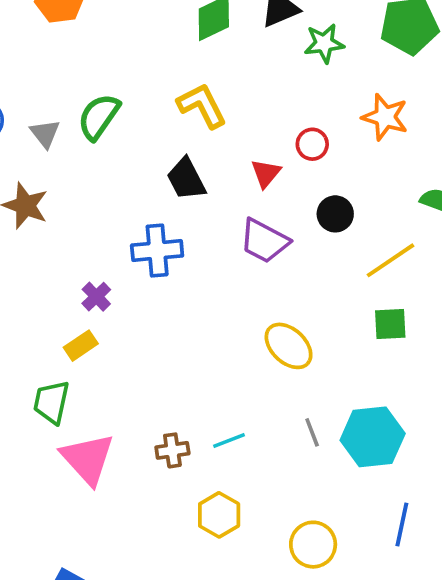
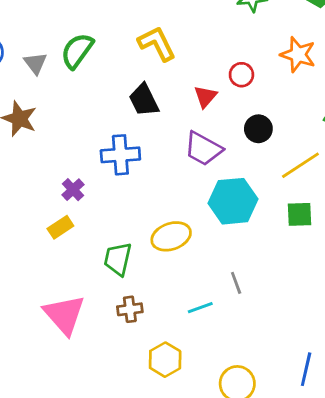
yellow ellipse: (289, 346) -> (171, 236), moved, turned -63
green trapezoid: (51, 402) -> (118, 259), moved
gray line: (312, 432) -> (236, 283), moved
cyan hexagon: (373, 437) -> (233, 201), moved
cyan line: (229, 440) -> (200, 308), moved

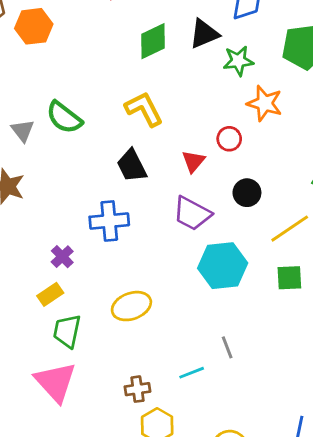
green semicircle: (77, 51) -> (64, 117), turned -87
orange star: (298, 55) -> (265, 103), moved
yellow ellipse: (171, 236) -> (131, 306), moved
green trapezoid: (118, 259) -> (67, 331), moved
brown cross: (130, 309) -> (137, 389), moved

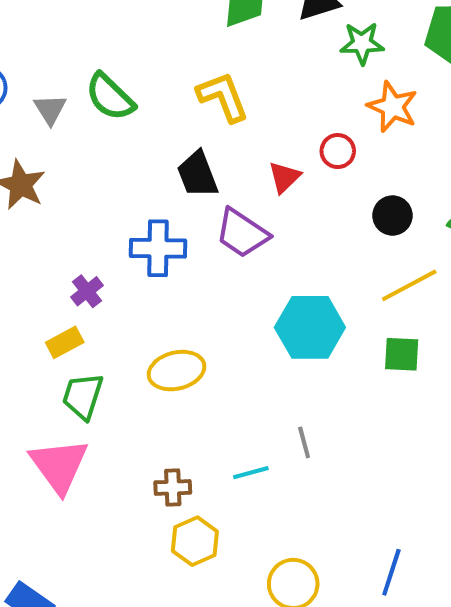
black circle: (247, 193) -> (392, 216), moved
purple trapezoid: (192, 214) -> (242, 233), moved

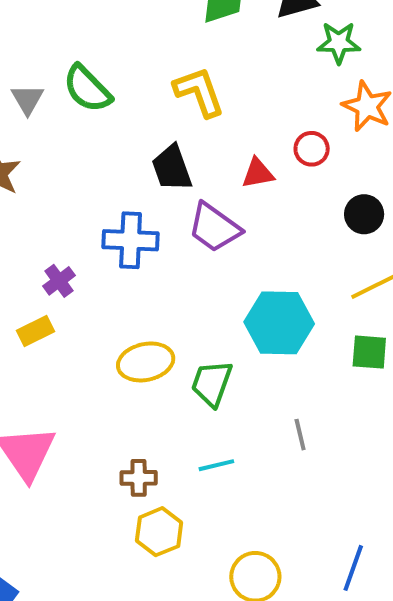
red triangle: (284, 177) -> (258, 173), turned 32
green trapezoid: (83, 396) -> (212, 383), moved
gray line: (304, 442) -> (300, 435), moved

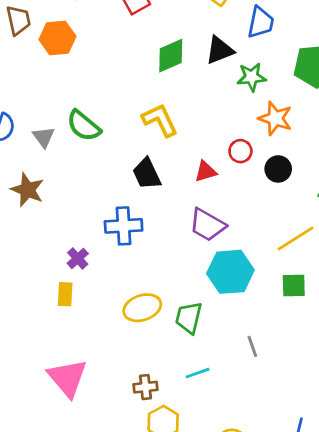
black circle: (364, 214) -> (278, 169), moved
purple trapezoid: (214, 228) -> (207, 225), moved
yellow rectangle: (35, 331) -> (65, 294), turned -55

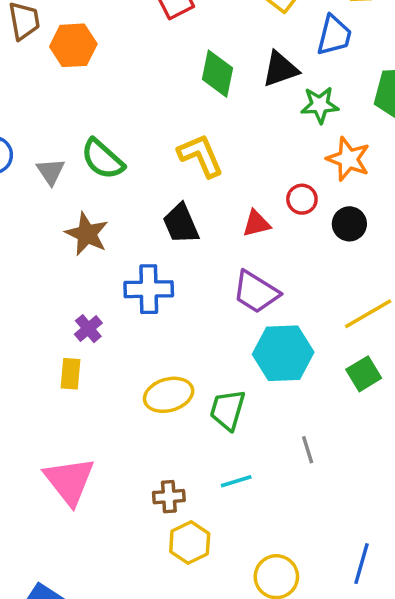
green diamond: (171, 56) -> (218, 74), turned -57
brown star: (27, 190) -> (87, 234), moved
green square: (294, 285) -> (364, 374), turned -32

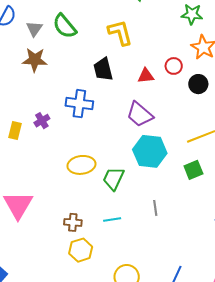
brown star: (87, 234) -> (35, 60), moved, turned -30
yellow rectangle: (71, 374) -> (15, 130), moved

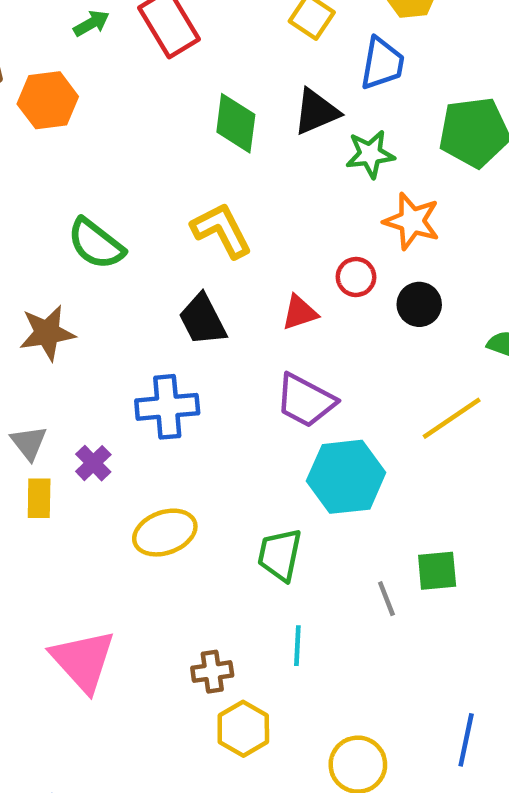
gray triangle: (34, 29) -> (29, 443), moved
yellow ellipse: (81, 165) -> (165, 533), moved
green square: (193, 170) -> (437, 571), moved, turned 30
cyan line: (112, 220) -> (297, 646), turned -66

